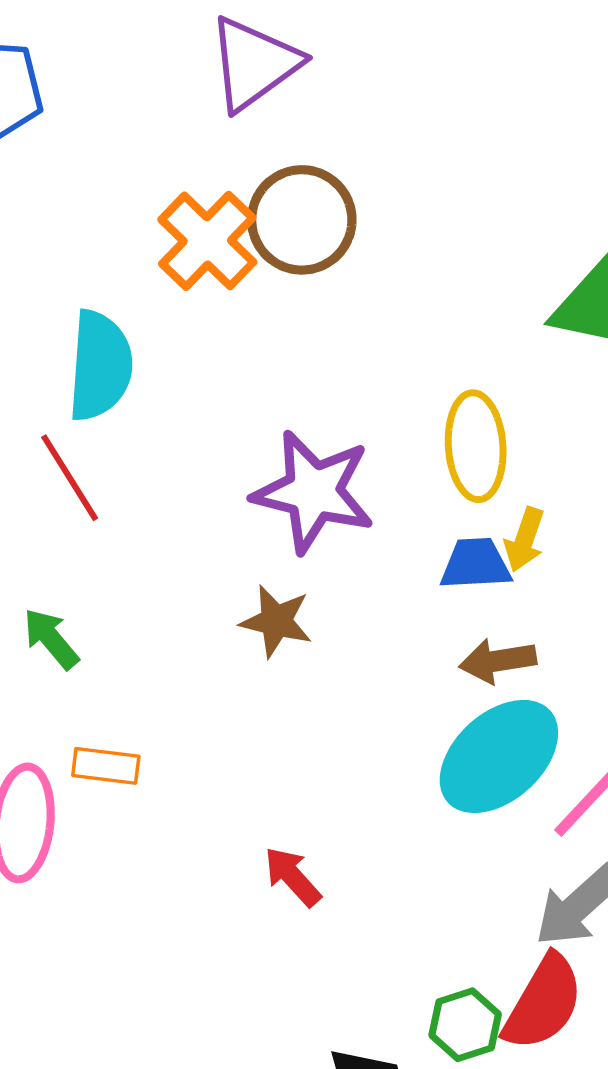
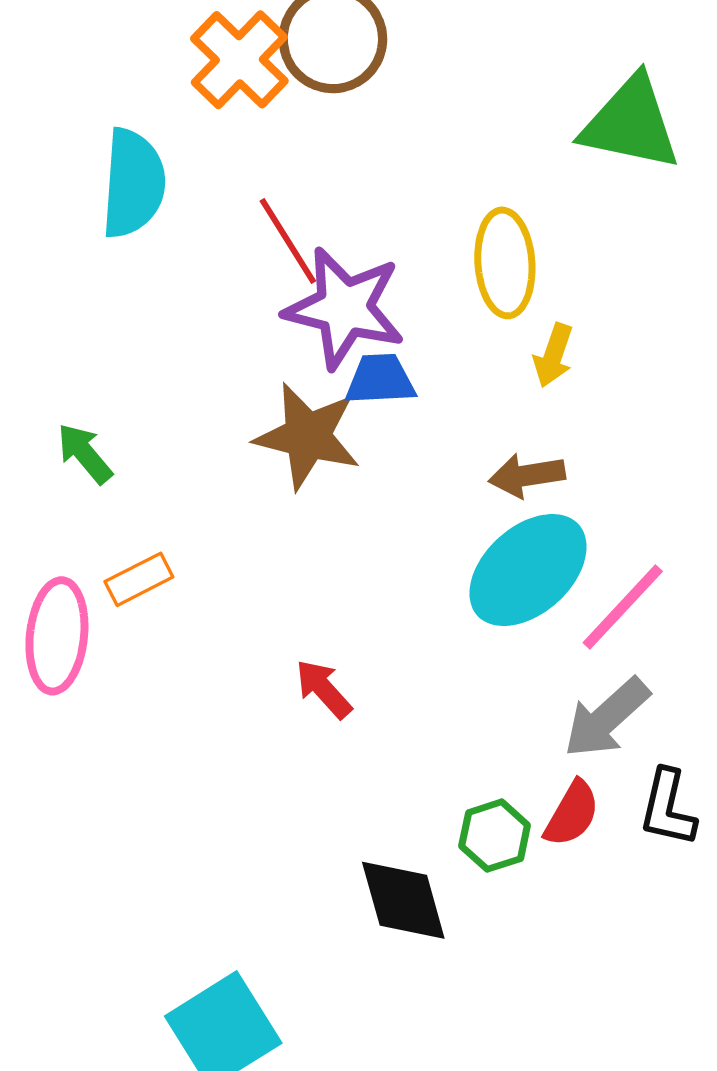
red line: (70, 478) -> (288, 241), moved
blue trapezoid: (476, 564) -> (380, 380), moved
brown star: (276, 621) -> (307, 436), size x1.5
orange rectangle: (106, 766) -> (139, 579), turned -34
red semicircle: (543, 1003) -> (572, 814), size x0.7

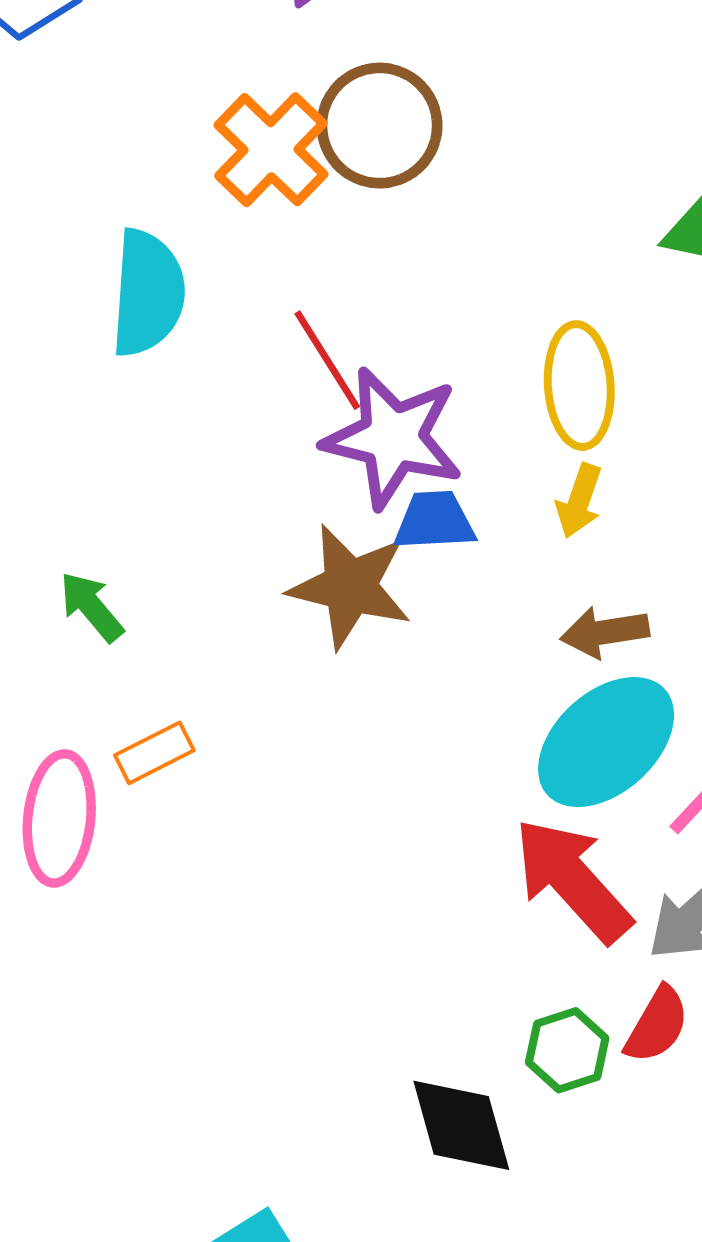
yellow arrow: (553, 355) -> (579, 501), moved
red arrow: (324, 689) -> (573, 880), moved, size x1.8

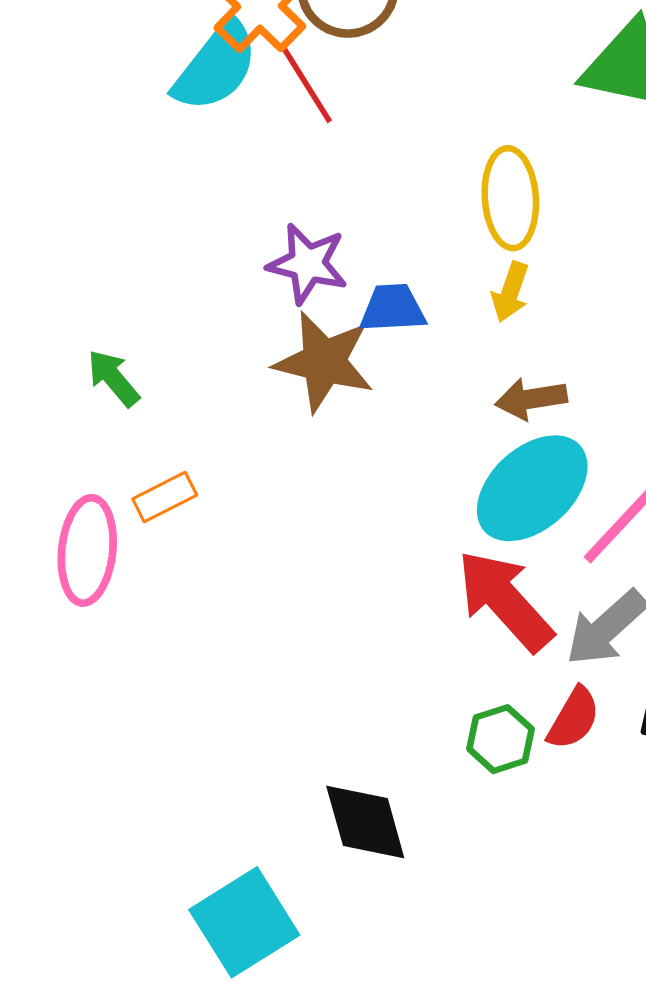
cyan semicircle: (148, 293) -> (216, 66), moved, turned 34
red line: (327, 360) -> (305, 83), moved
purple star: (393, 438) -> (308, 264), moved, size x0.7
black diamond: (461, 1125) -> (365, 822), moved

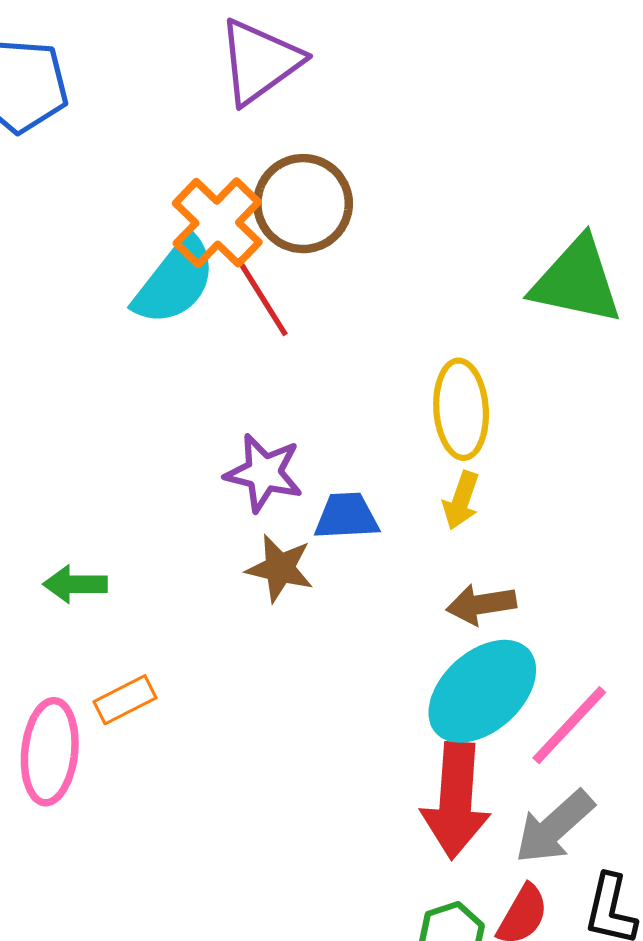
brown star: (324, 362) -> (280, 568), size x0.7
green arrow: (113, 378) -> (75, 584), turned -50
red arrow: (505, 601) -> (456, 800), turned -134

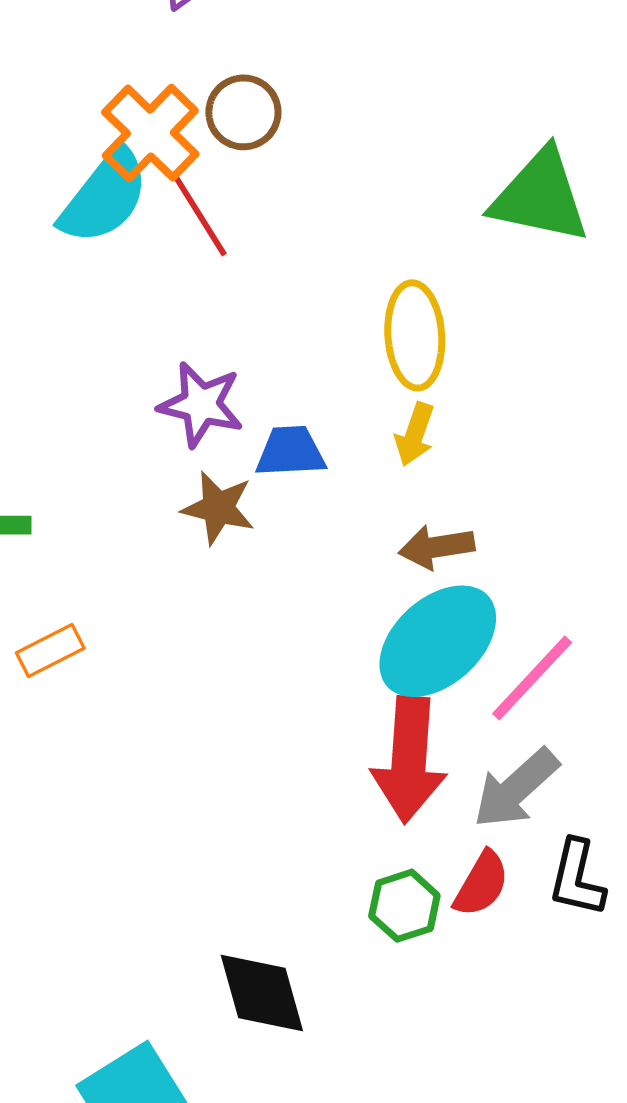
brown circle: (303, 204) -> (243, 112), size x0.7

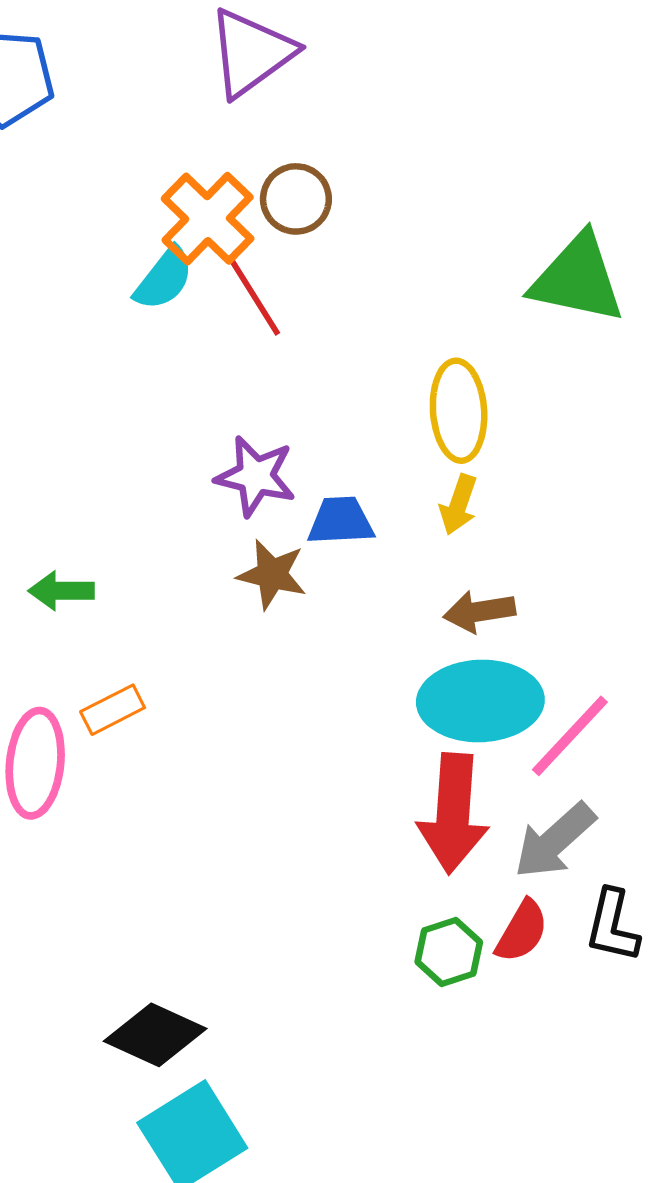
cyan semicircle: (104, 196) -> (164, 279), size x0.7
cyan ellipse: (438, 641) -> (480, 701), turned 40
black diamond: (262, 993) -> (155, 1035), moved, turned -50

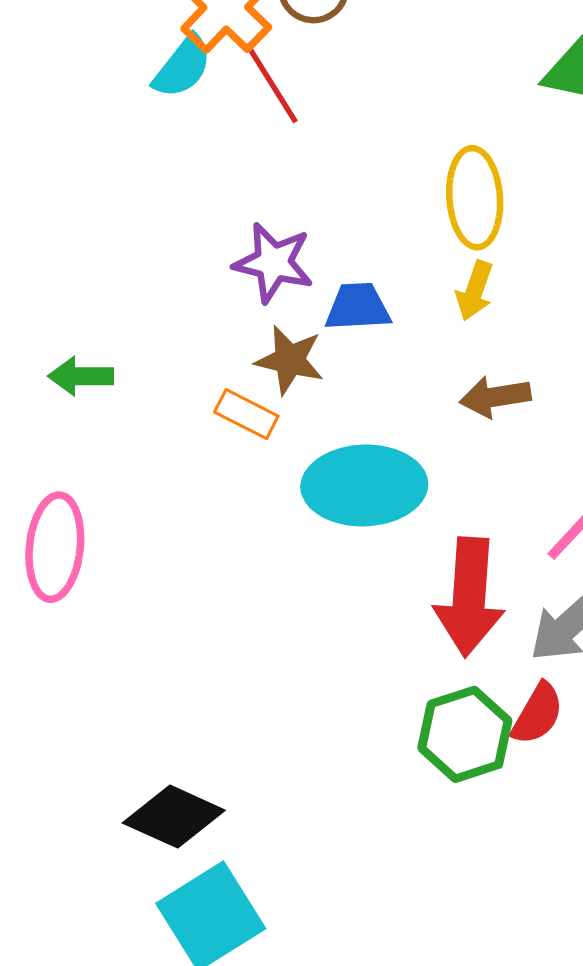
cyan ellipse: (480, 701) -> (364, 485), moved
orange rectangle: (113, 710) -> (246, 414), moved, turned 54
green hexagon: (449, 952) -> (465, 734), size x1.4

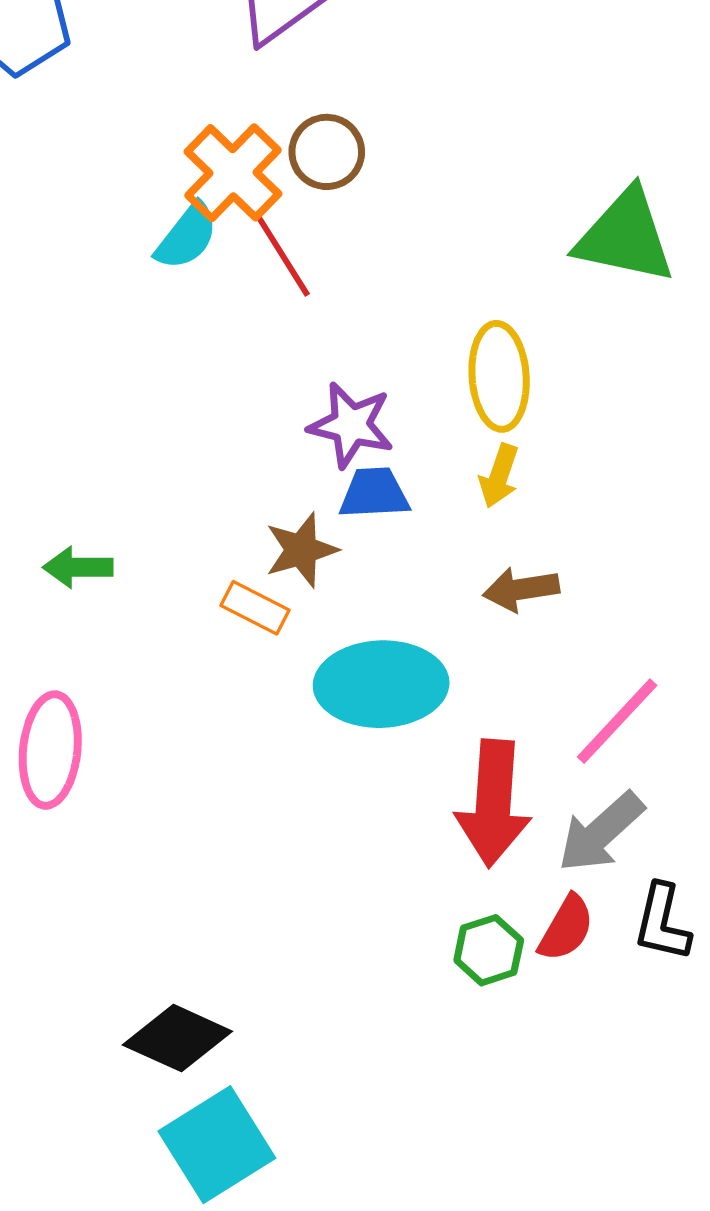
purple star: (273, 263) -> (351, 425), moved
brown star: (290, 360) -> (301, 550), turned -30
green hexagon: (465, 734) -> (489, 950), size x0.7

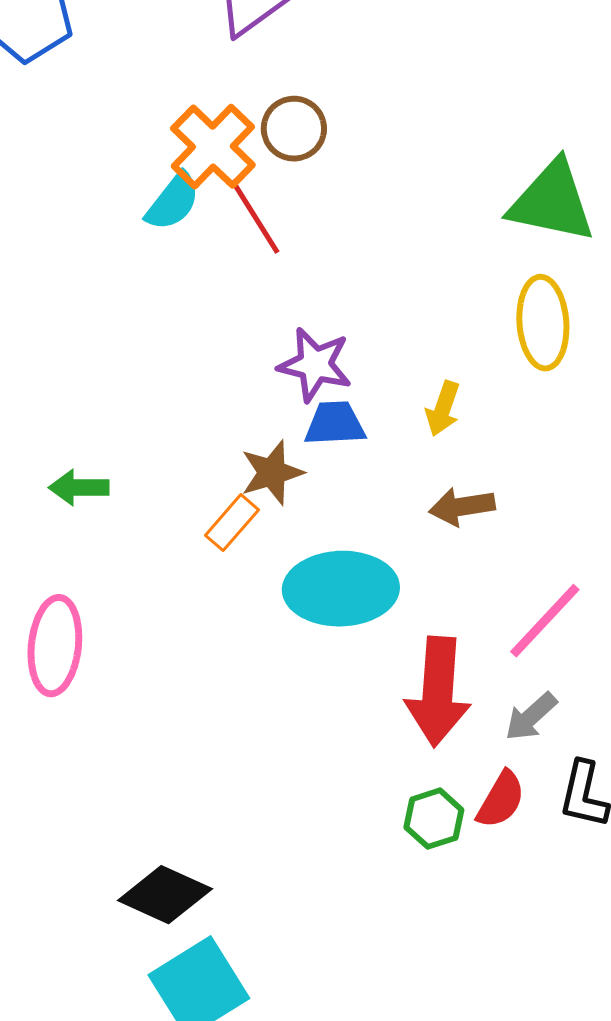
yellow ellipse: (499, 376) -> (543, 323), moved
orange rectangle: (255, 608) -> (232, 523), turned -76
gray arrow: (601, 832) -> (531, 717), size x0.7

